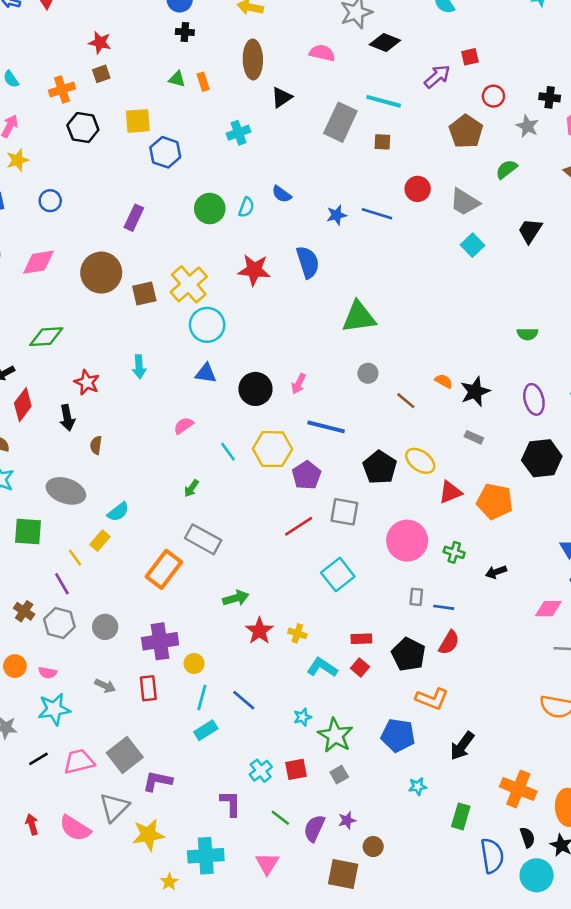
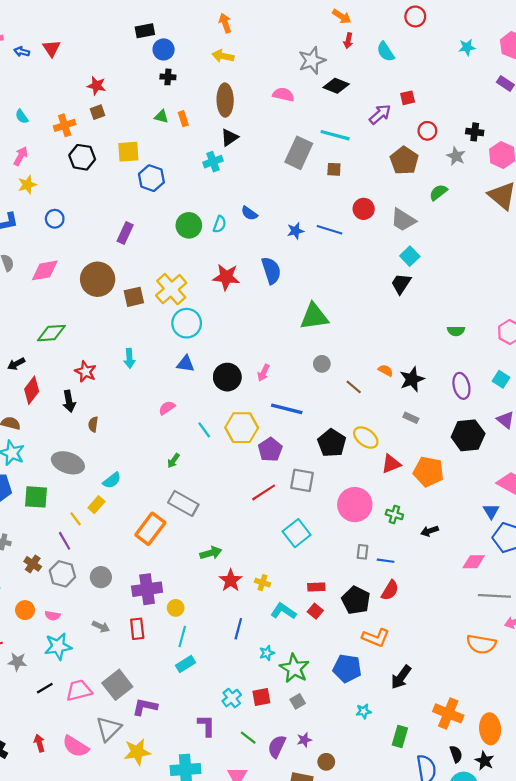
black triangle: (282, 97) -> (229, 137), moved
black trapezoid: (530, 231) -> (401, 284), moved
blue line: (244, 700) -> (238, 629), moved, turned 65

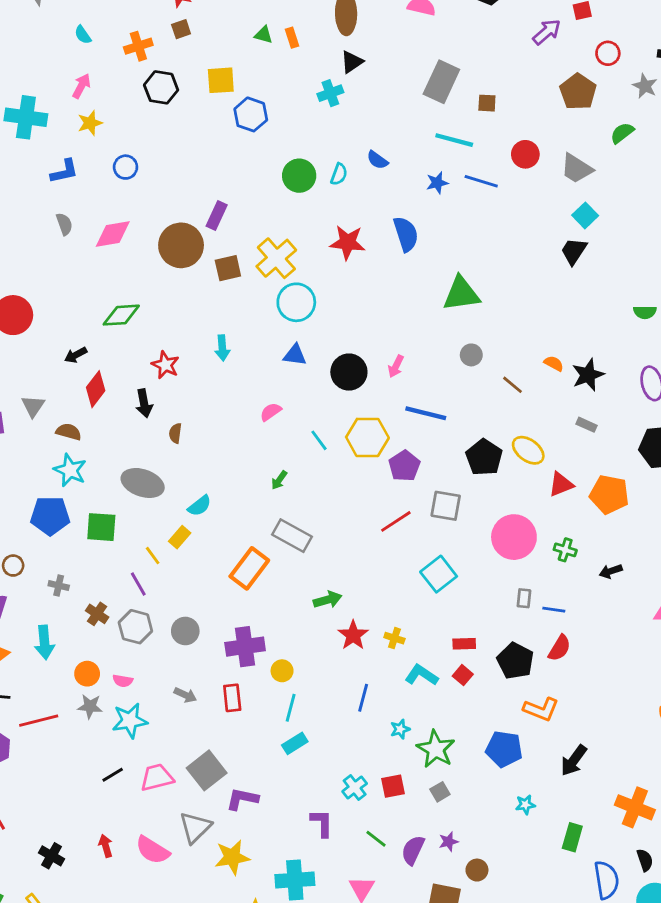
cyan line: (335, 135) -> (454, 140), moved
purple rectangle: (125, 233) -> (217, 215), moved
gray star: (17, 662) -> (90, 706), moved

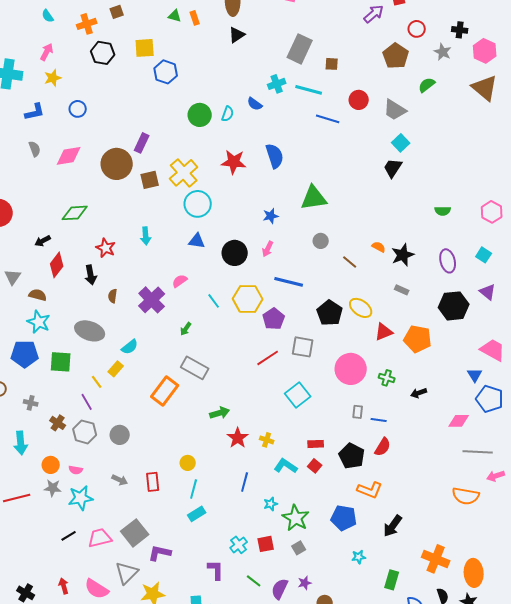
cyan cross: (330, 93) -> (277, 84), moved
blue star: (437, 183) -> (271, 216), moved
purple cross: (245, 647) -> (152, 300), moved, turned -36

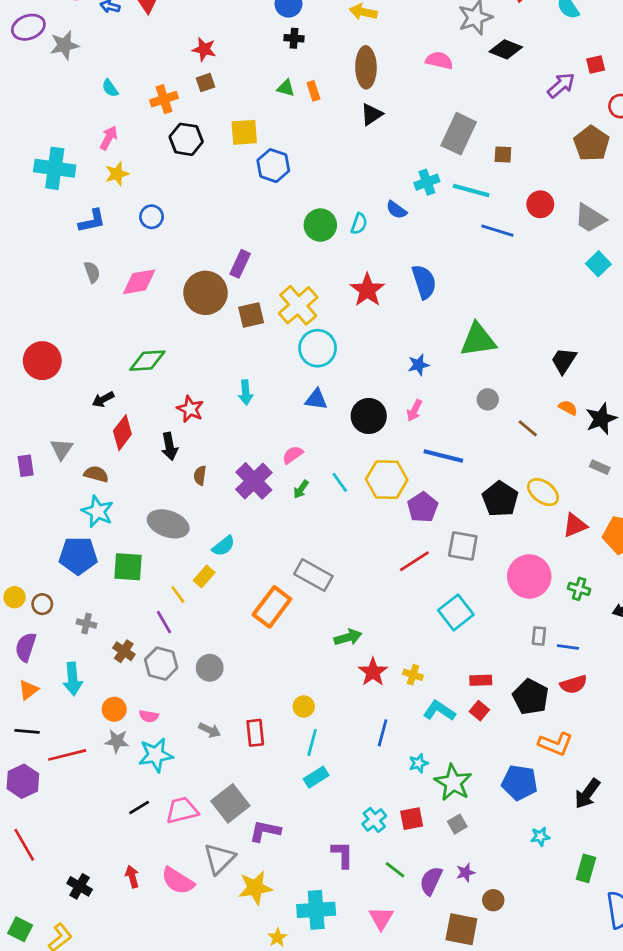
red star: (234, 162) -> (367, 290), turned 30
black trapezoid: (393, 168) -> (564, 361), moved
green arrow: (186, 329) -> (301, 489), moved
red semicircle: (383, 447) -> (573, 684), turned 42

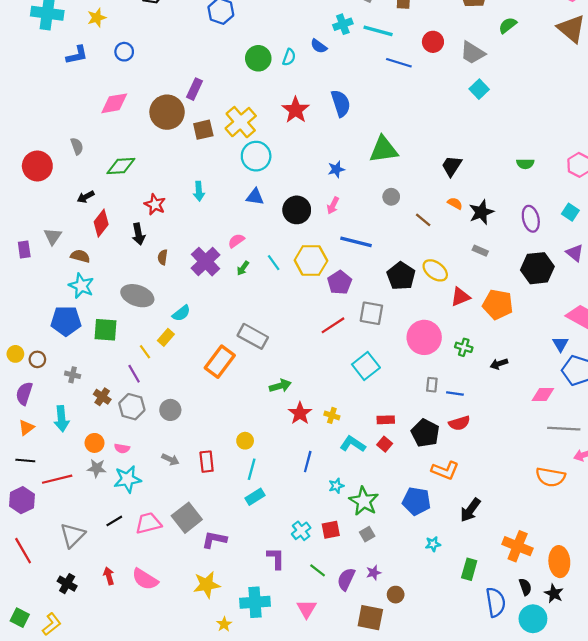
gray semicircle: (92, 272) -> (77, 146), moved
gray triangle: (219, 859) -> (73, 535), moved

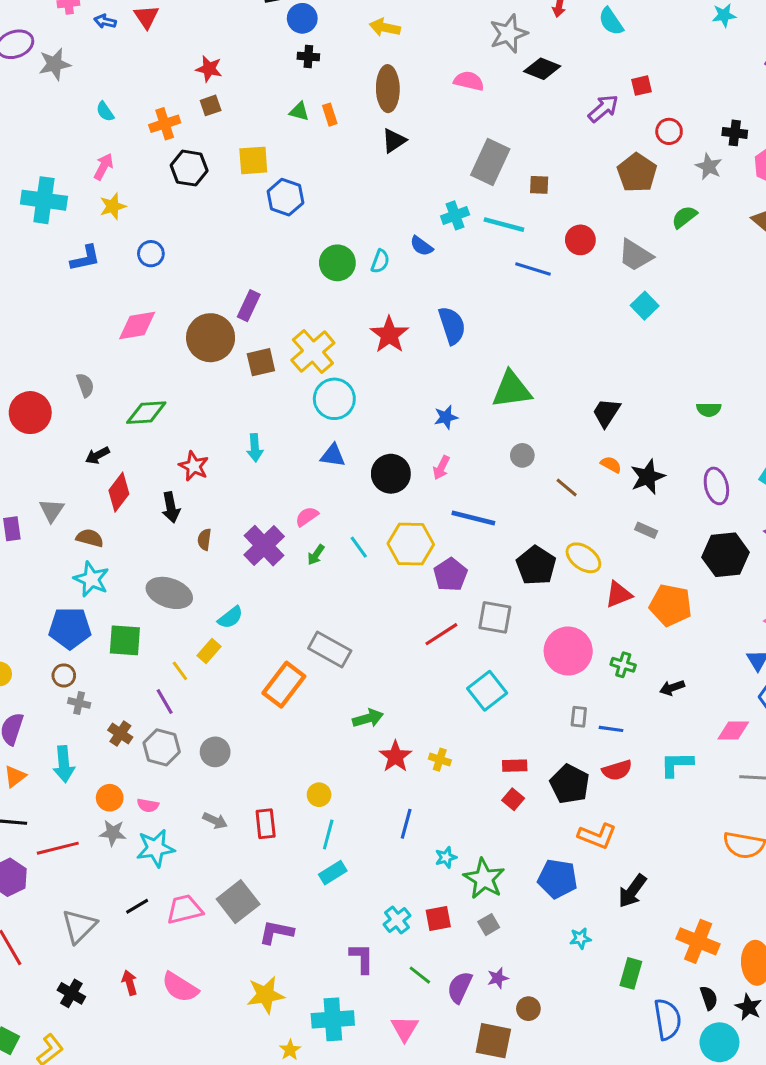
brown circle: (37, 359) -> (64, 675), moved
cyan L-shape: (353, 444) -> (677, 764), moved, turned -35

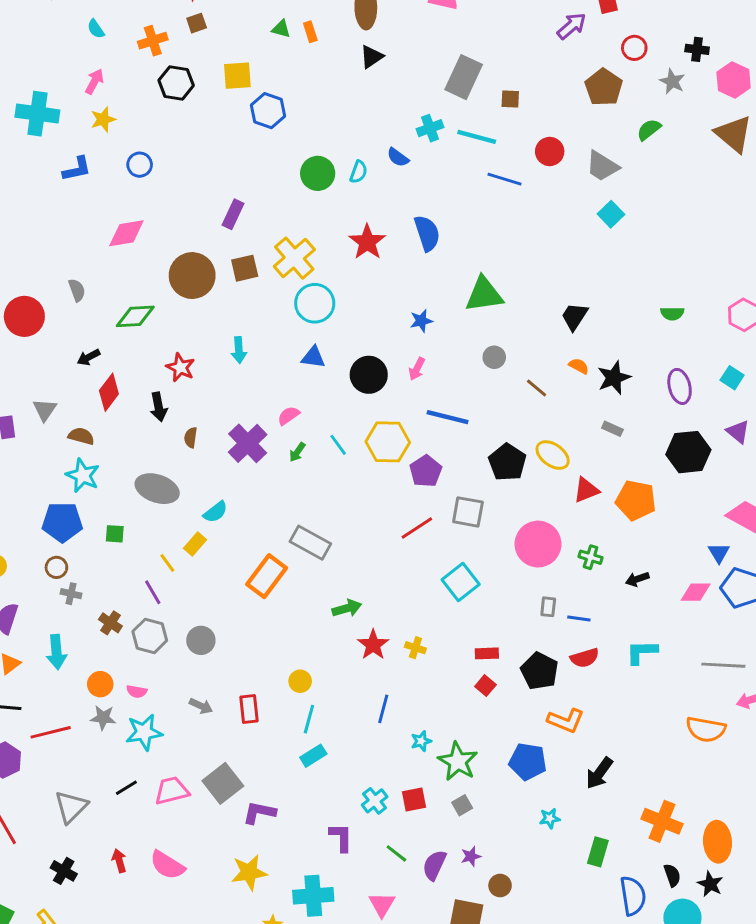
brown circle: (211, 338) -> (192, 276), moved
green square: (125, 640) -> (115, 534), size x0.6
pink diamond: (733, 730) -> (696, 592), moved

